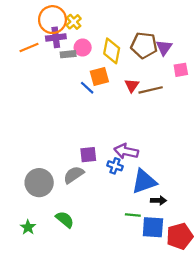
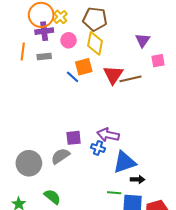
brown pentagon: (144, 45) -> (95, 19), moved
orange line: (29, 48) -> (23, 51), moved, turned -60
gray rectangle: (68, 54) -> (44, 57), moved
red triangle: (132, 85) -> (113, 75), size x1.5

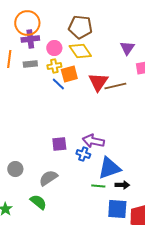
yellow cross: (60, 17) -> (54, 66), moved, turned 32
yellow diamond: (95, 43) -> (80, 51), turned -45
gray semicircle: (60, 156) -> (48, 178), moved
gray circle: (29, 163) -> (15, 169), size x0.6
green line: (114, 193) -> (98, 186), moved

